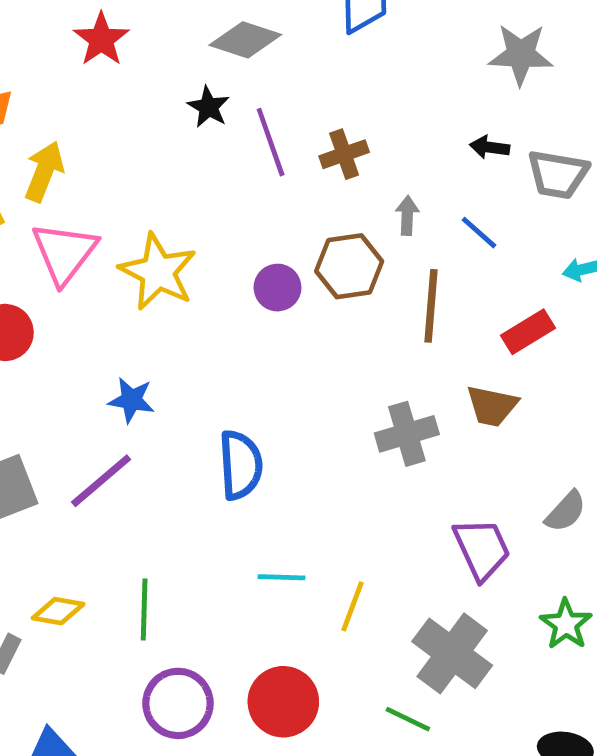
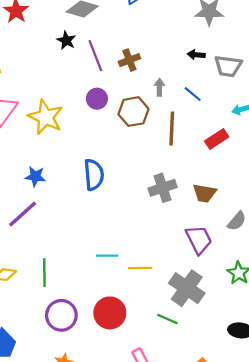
purple circle: (277, 288) -> (97, 99), moved
brown trapezoid: (492, 406) -> (204, 193), moved
blue semicircle: (241, 465) -> (94, 175), moved
yellow line: (352, 606) -> (140, 268), turned 70

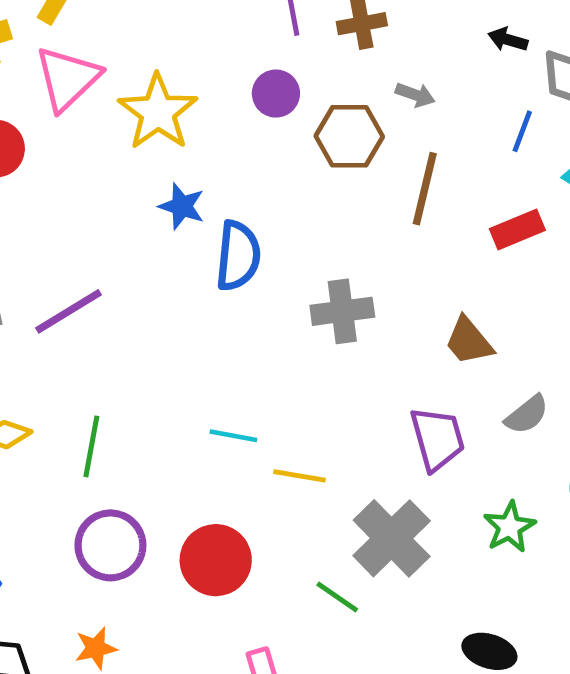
gray arrow: (159, 87) -> (415, 95), turned 98
blue line: (193, 94) -> (522, 131), moved, turned 60
blue star: (35, 176) -> (182, 206), moved
gray cross: (163, 188) -> (342, 311), moved
brown trapezoid: (204, 193) -> (469, 341), turned 30

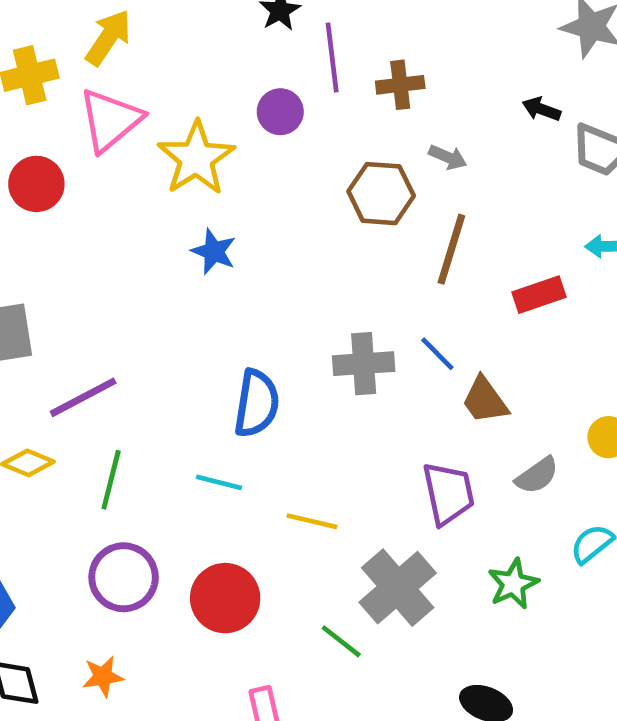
purple circle: (276, 94) -> (280, 112), moved
blue line: (522, 131) -> (437, 354), moved, turned -69
blue semicircle: (238, 256) -> (257, 403), moved
purple line: (69, 311) -> (83, 397), moved
cyan line: (233, 436) -> (219, 482), moved

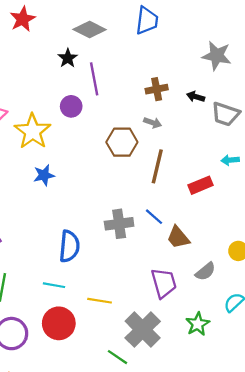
brown cross: (400, 85) -> (157, 89), moved
blue star: (214, 251) -> (44, 175), turned -30
red circle: (225, 598) -> (59, 323), moved

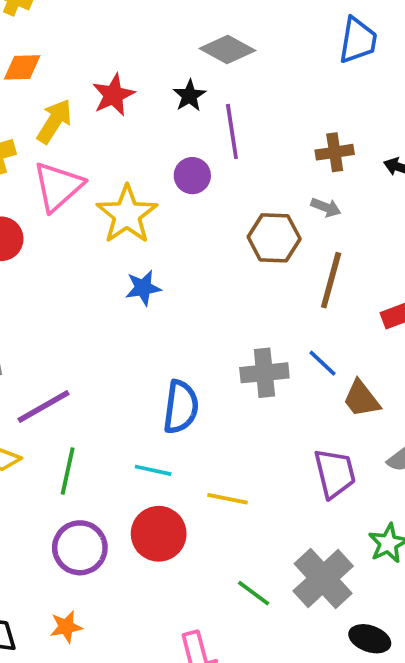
red star: (23, 19) -> (113, 95), moved
blue trapezoid: (147, 21) -> (358, 40), moved
gray cross: (143, 330) -> (323, 579), moved

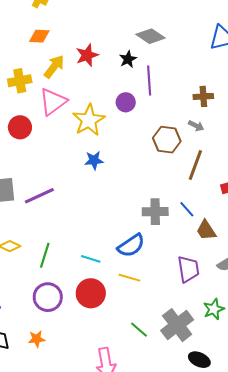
purple line: (43, 406) -> (39, 196), moved
blue semicircle: (181, 407) -> (131, 246), moved, turned 44

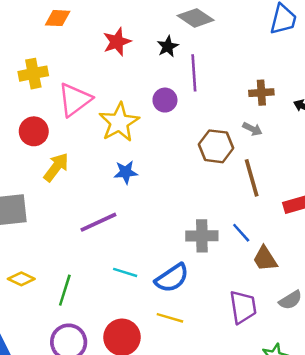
yellow arrow: (54, 67) -> (56, 167), moved
brown line: (195, 165) -> (252, 178), turned -36
purple line: (39, 196) -> (98, 222), moved
cyan line: (91, 259) -> (125, 272), moved

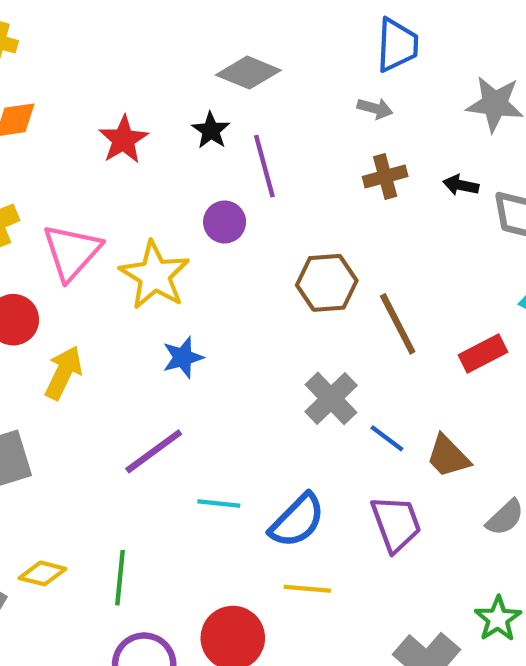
gray arrow: (252, 129) -> (375, 108), moved
blue line: (241, 233) -> (387, 438), moved
gray cross: (202, 236) -> (331, 398), moved, turned -32
cyan line: (125, 272) -> (219, 503), moved
purple trapezoid: (243, 307) -> (396, 524), moved

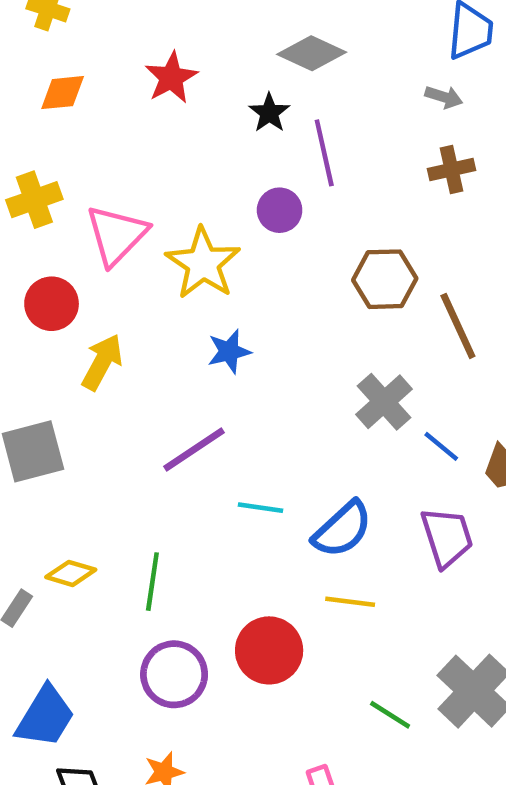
red star: (123, 140) -> (171, 78), moved

